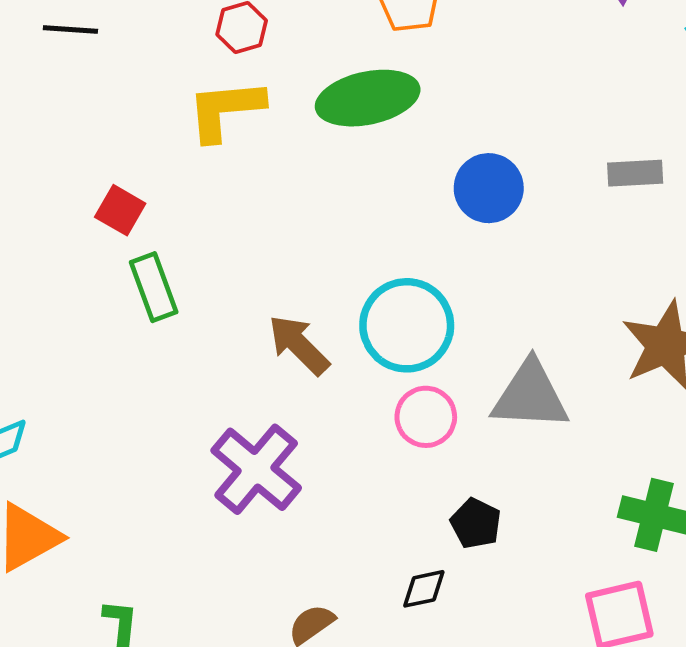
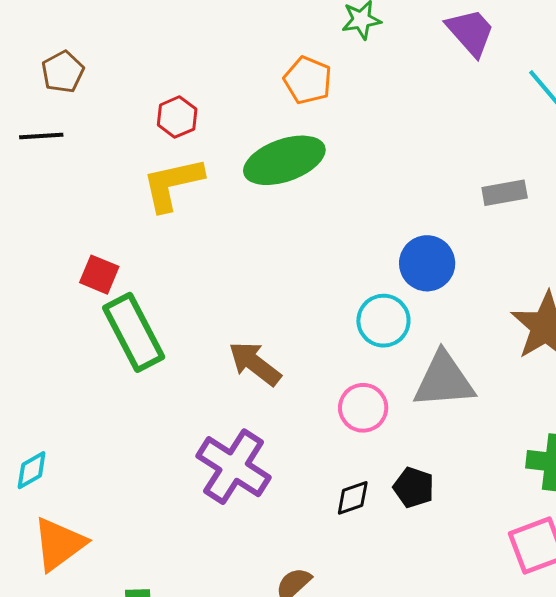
blue circle: (489, 188) -> (427, 263), moved
green rectangle: (154, 287) -> (134, 332), size x1.4
cyan circle: (407, 325) -> (383, 321), moved, size x0.7
black diamond: (424, 589) -> (353, 498), moved

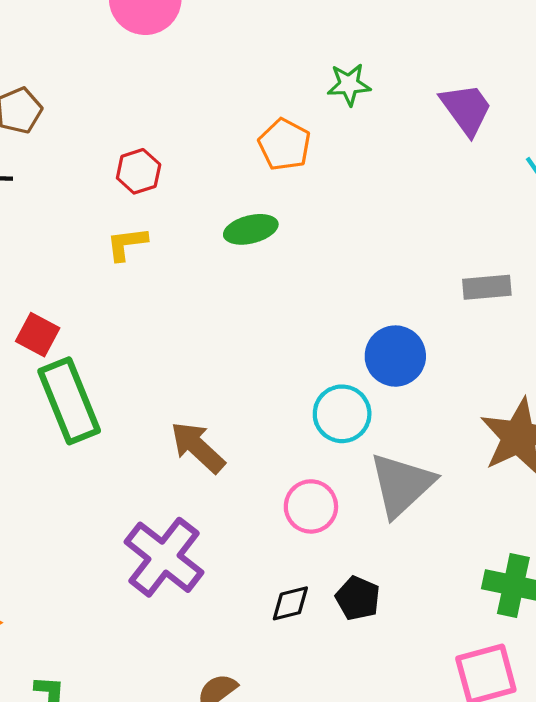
green ellipse: (284, 160) -> (251, 229), size x0.6
yellow L-shape: (173, 184) -> (127, 244), size x0.6
gray triangle: (444, 380) -> (402, 485), turned -44

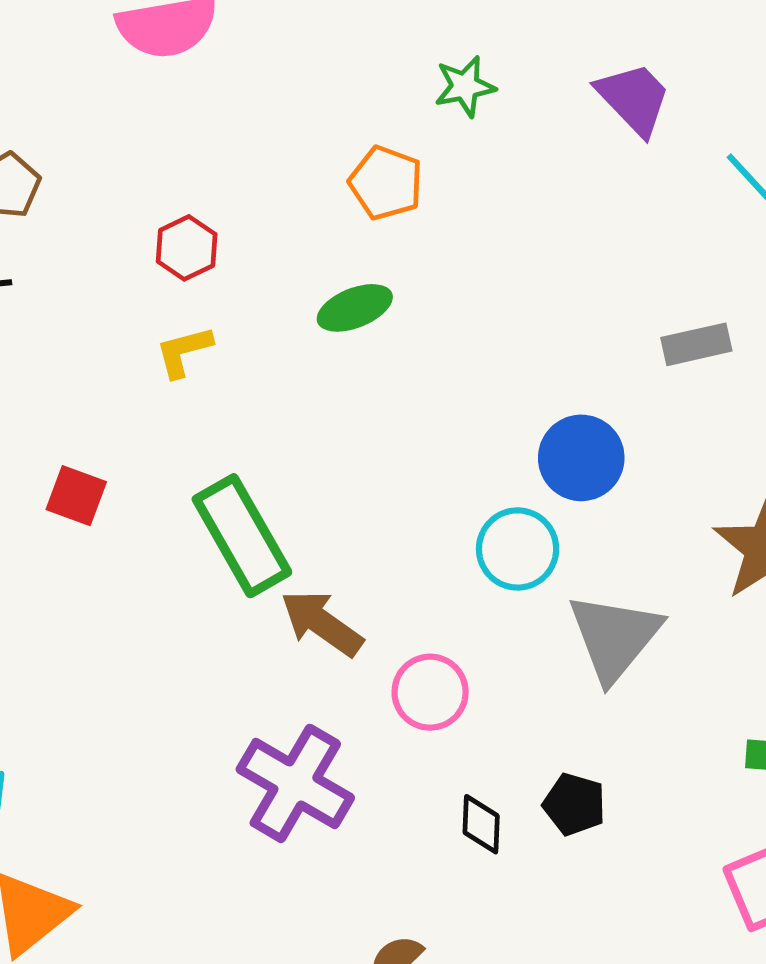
green rectangle: (69, 401) -> (242, 536), moved
pink circle: (311, 506) -> (430, 692), moved
black diamond: (290, 603) -> (481, 824), turned -66

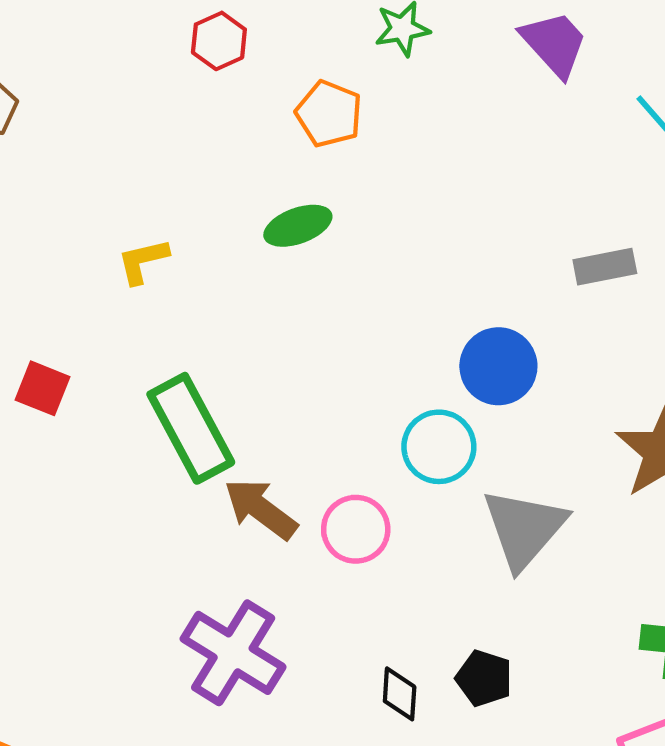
red hexagon: (187, 248) -> (219, 41), moved
pink circle: (430, 692) -> (356, 529), moved

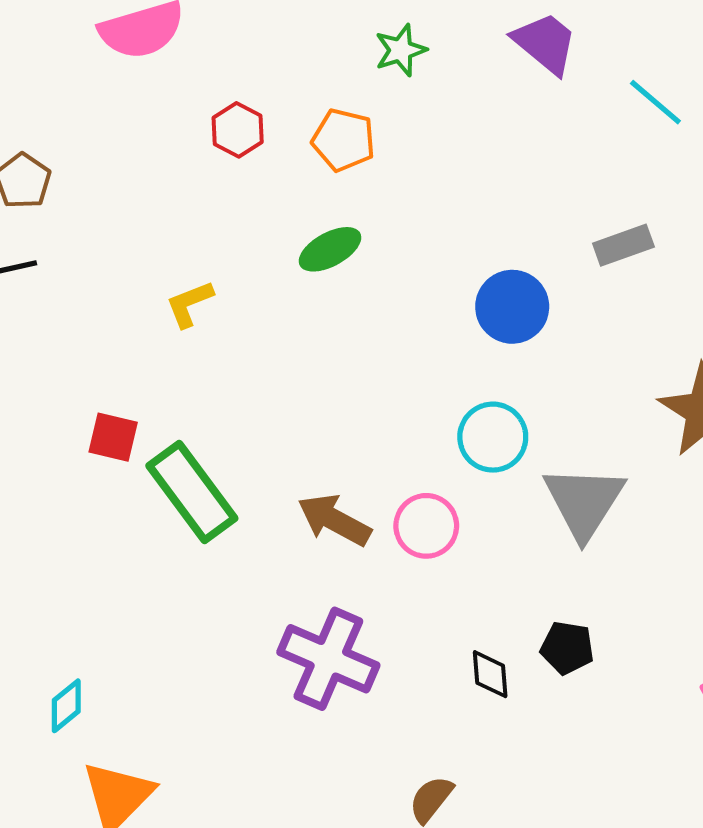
red hexagon: (219, 41) -> (238, 130), moved
blue circle: (498, 366) -> (512, 307), moved
green rectangle: (191, 428) -> (192, 492), moved

